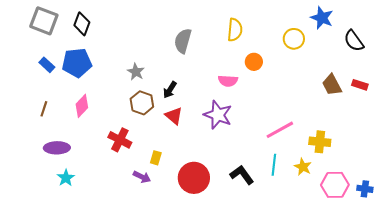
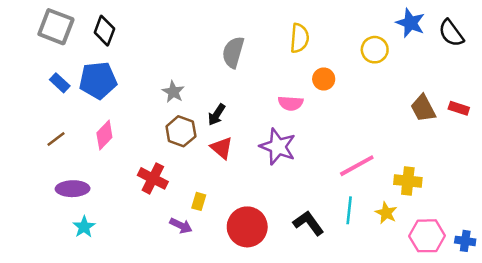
black semicircle: (354, 41) -> (451, 33), moved
brown line: (44, 109) -> (56, 139), turned 35

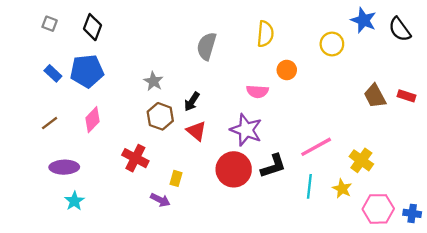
gray square: (56, 27) -> (50, 24), size x0.5
yellow cross: (408, 181) -> (361, 160), turned 30
black L-shape: (308, 223) -> (273, 166), moved, turned 108
red circle: (247, 227) -> (234, 169), moved

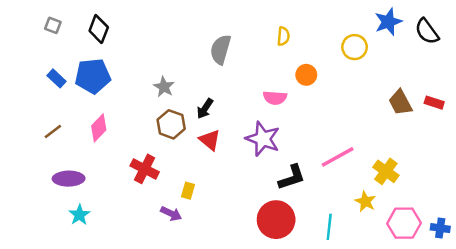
blue star: (364, 20) -> (388, 22), turned 30
yellow semicircle: (265, 34) -> (283, 36), size x0.7
red circle: (234, 169) -> (276, 220), moved
cyan line: (309, 186) -> (329, 227), moved

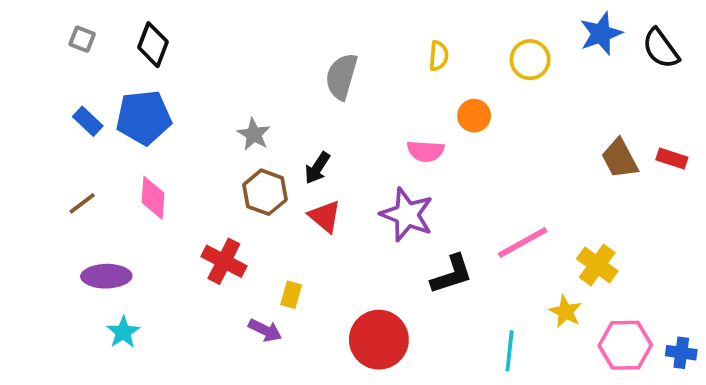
yellow circle: (355, 47) -> (530, 60), moved
pink diamond: (99, 128) -> (153, 198), turned -40
red circle: (276, 220) -> (379, 340), moved

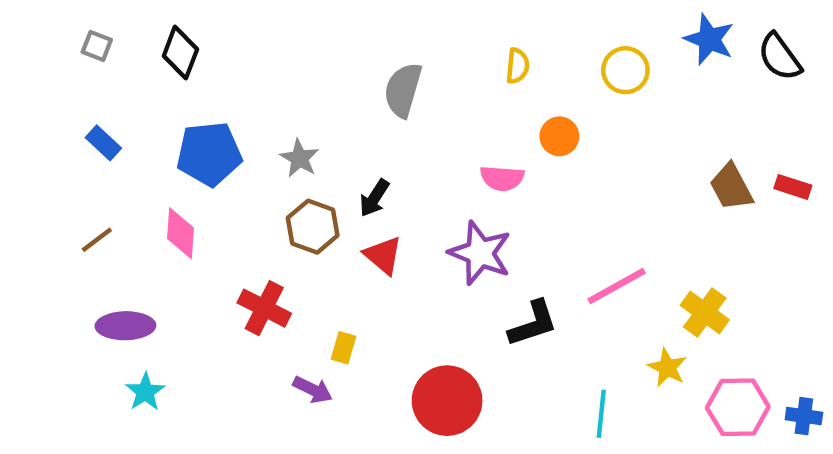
blue star: (601, 34) -> (709, 39), turned -30
blue pentagon: (144, 118) -> (209, 154), moved

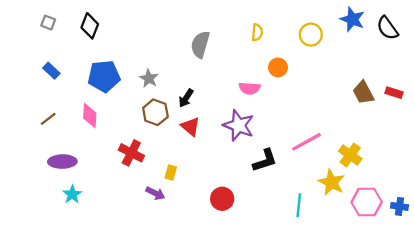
yellow star: (667, 368) -> (332, 182), size x1.4
red circle: (447, 401) -> (222, 199), size x0.7

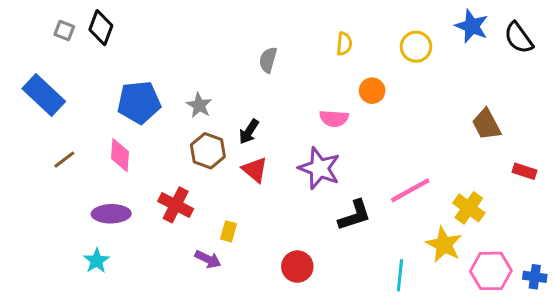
black diamond: (90, 26) -> (101, 28), moved
gray semicircle: (200, 44) -> (268, 60), size x0.7
blue rectangle: (51, 71) -> (44, 95), moved, size x1.8
red rectangle: (394, 93) -> (525, 171), moved
purple ellipse: (62, 162) -> (111, 214), moved

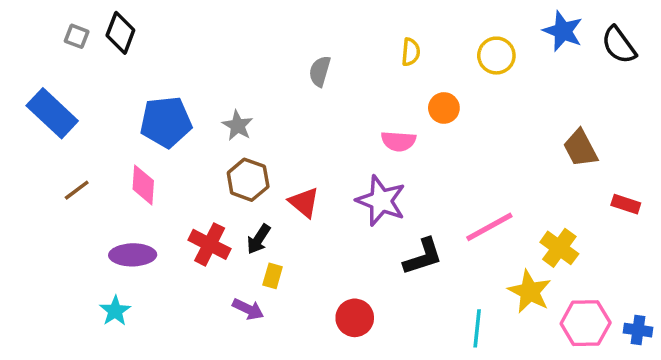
black arrow: (249, 132) -> (259, 239), moved

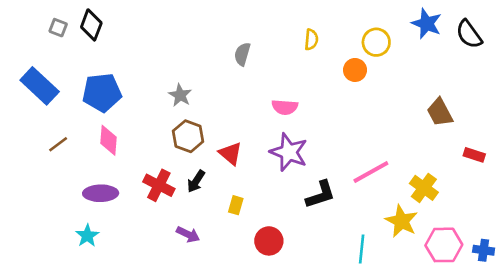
orange circle: (444, 108) -> (355, 70), moved
blue pentagon: (166, 122) -> (102, 93), moved
pink semicircle: (398, 141) -> (285, 107), moved
yellow rectangle: (273, 276) -> (236, 205), moved

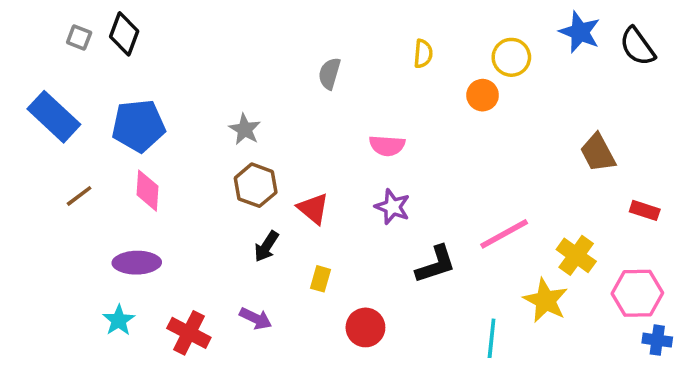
purple star: (289, 152) -> (392, 207), size x0.7
red cross: (159, 185) -> (189, 333), moved
pink hexagon: (444, 245) -> (637, 293), moved

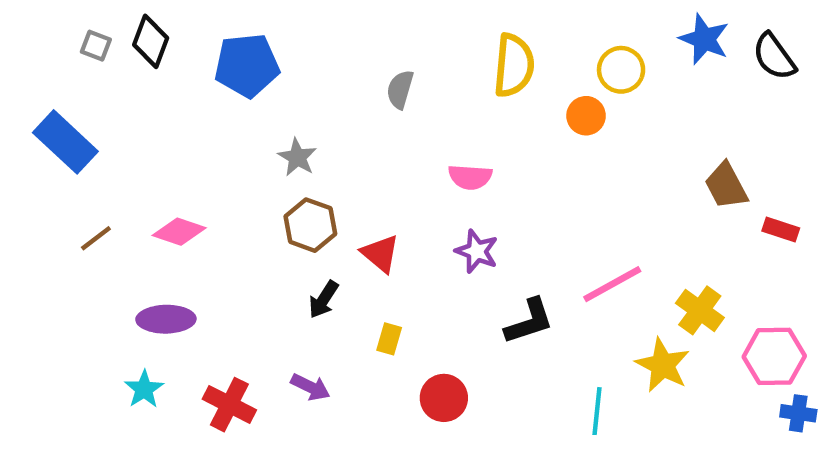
yellow semicircle: (423, 54) -> (514, 65), size x1.8
blue pentagon: (139, 126) -> (247, 65), moved
pink diamond: (148, 191) -> (179, 232), turned -75
red rectangle: (645, 210) -> (781, 229), moved

